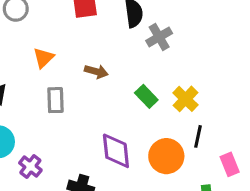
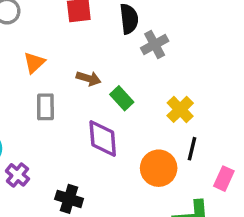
green rectangle: (146, 96) -> (122, 98), moved
purple diamond: (116, 151) -> (103, 138), moved
pink rectangle: (230, 164) -> (224, 179), turned 45

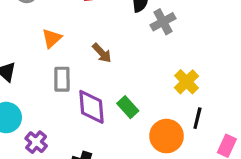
brown arrow: (89, 78) -> (102, 53), turned 30
green rectangle: (122, 98) -> (128, 107), moved
purple diamond: (103, 138) -> (91, 107), moved

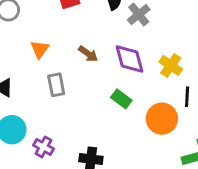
purple diamond: (91, 107) -> (129, 59), moved

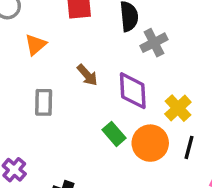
orange triangle: (40, 49) -> (36, 45), moved
orange circle: (162, 119) -> (150, 143), moved

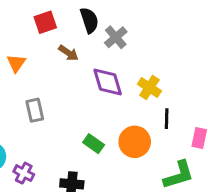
brown arrow: (87, 75) -> (68, 53), moved
green rectangle: (114, 134) -> (94, 144), moved
orange circle: (150, 143) -> (135, 142), moved

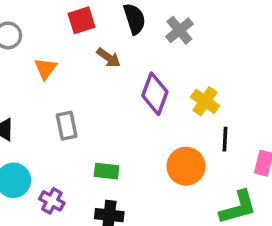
gray cross: (116, 37) -> (179, 30), moved
purple diamond: (108, 82) -> (155, 94), turned 36
green rectangle: (94, 144) -> (107, 171), moved, turned -30

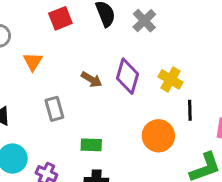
brown arrow: (109, 58) -> (91, 79), moved

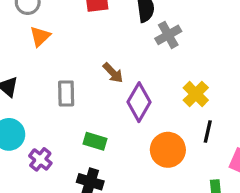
gray cross: (144, 21) -> (168, 35), moved
orange triangle: (33, 62) -> (40, 36), moved
purple diamond: (128, 76) -> (139, 102), moved

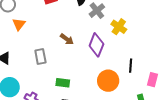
yellow cross: (196, 94) -> (119, 27), moved
purple diamond: (139, 102) -> (96, 45), moved

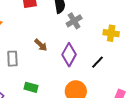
yellow cross: (119, 27) -> (111, 33), moved, turned -35
black line: (131, 66) -> (97, 62), moved, turned 32

